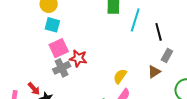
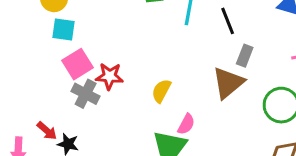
gray cross: (62, 68) -> (86, 94), turned -30
brown triangle: (154, 72) -> (228, 83), size x1.6
yellow semicircle: (120, 76) -> (161, 91), moved

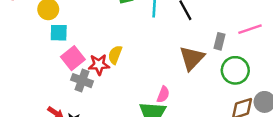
gray rectangle: (245, 56) -> (220, 41), moved
yellow semicircle: (161, 91) -> (115, 55), moved

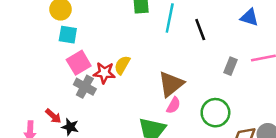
brown triangle: (192, 58) -> (171, 84), moved
green circle: (235, 70) -> (215, 113), moved
pink semicircle: (163, 94) -> (173, 105), moved

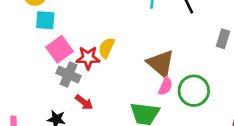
brown triangle: (171, 84) -> (161, 64), turned -36
green circle: (215, 113) -> (194, 91), moved
red arrow: (53, 116) -> (84, 102), moved

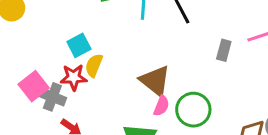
cyan square: (45, 20) -> (79, 45), moved, turned -30
pink square: (60, 49) -> (34, 86), moved

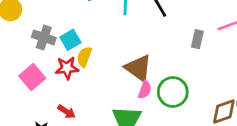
gray cross: (52, 97) -> (44, 37), moved

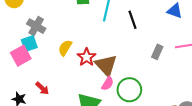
cyan square: (70, 40) -> (29, 44), moved
red star: (67, 68) -> (87, 57), moved, turned 30

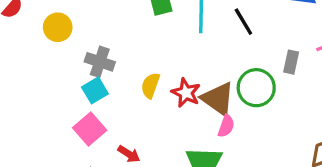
pink square: (21, 56) -> (90, 129), moved
green circle: (129, 90) -> (256, 88), moved

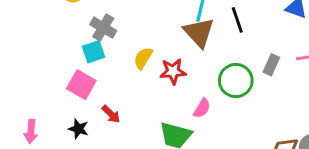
red star: (186, 93) -> (173, 71), turned 30
brown triangle: (218, 99) -> (199, 32), moved
pink square: (90, 129) -> (81, 85), turned -32

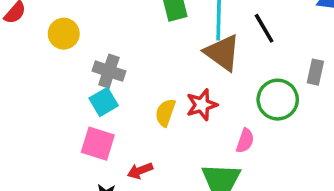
yellow semicircle: (143, 58) -> (165, 113), moved
red arrow: (111, 114) -> (140, 171), turned 126

